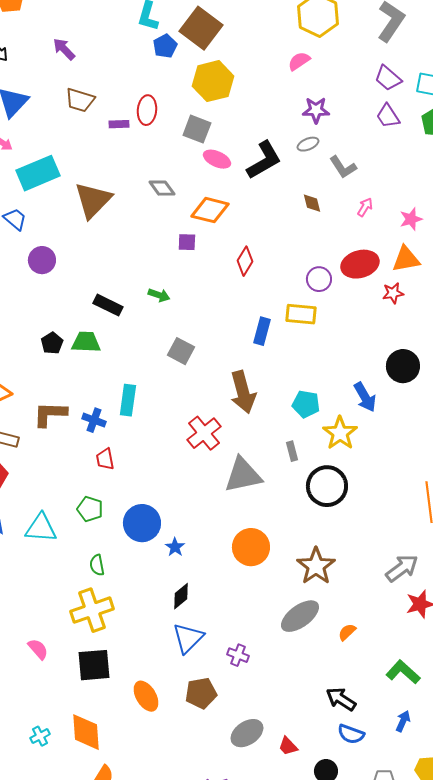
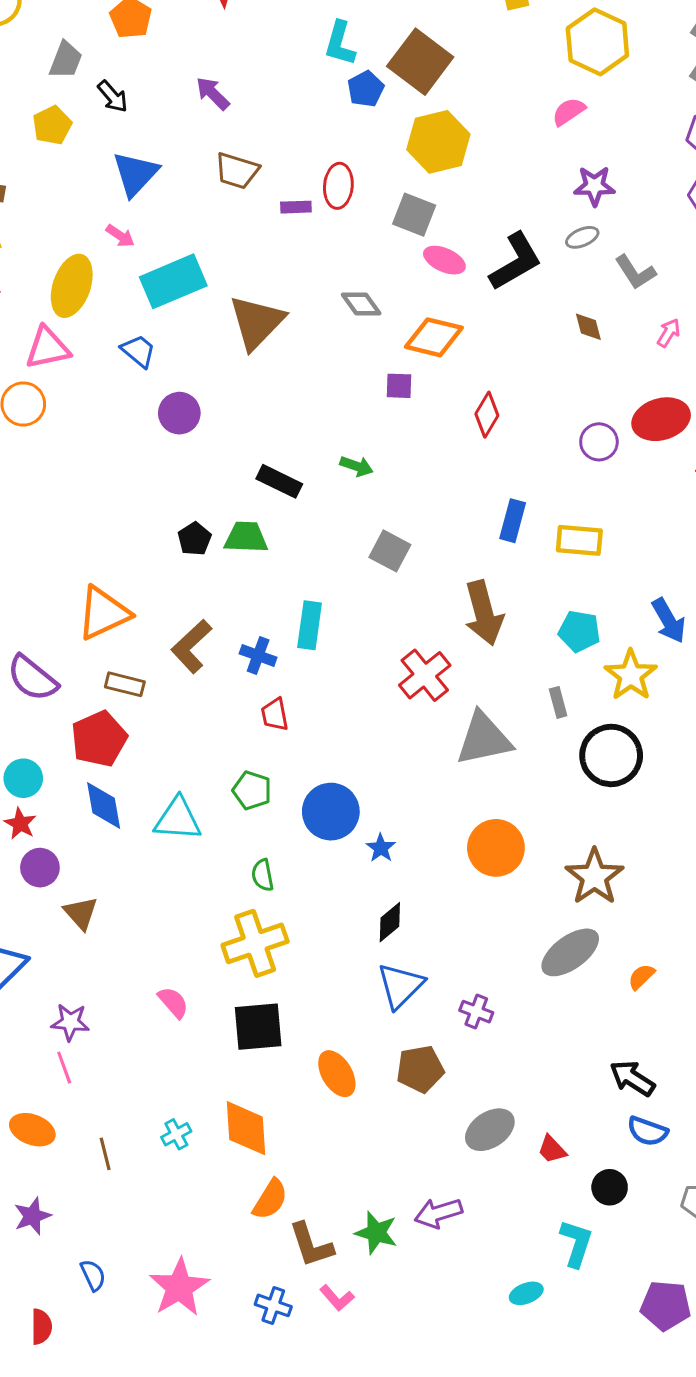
yellow rectangle: (301, 314) -> (579, 540), moved
brown L-shape: (50, 414) -> (191, 646), turned -45

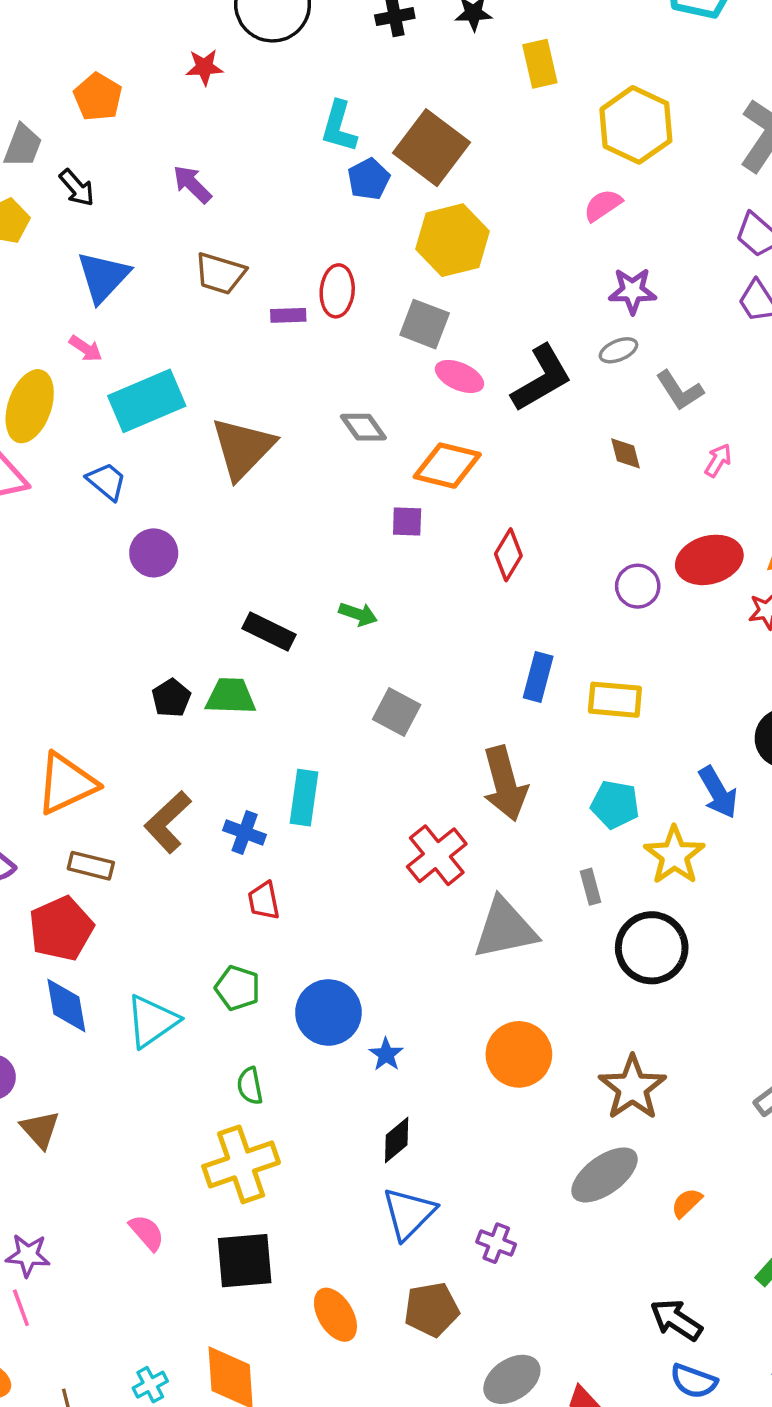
cyan triangle: (178, 819) -> (152, 1021), turned -39

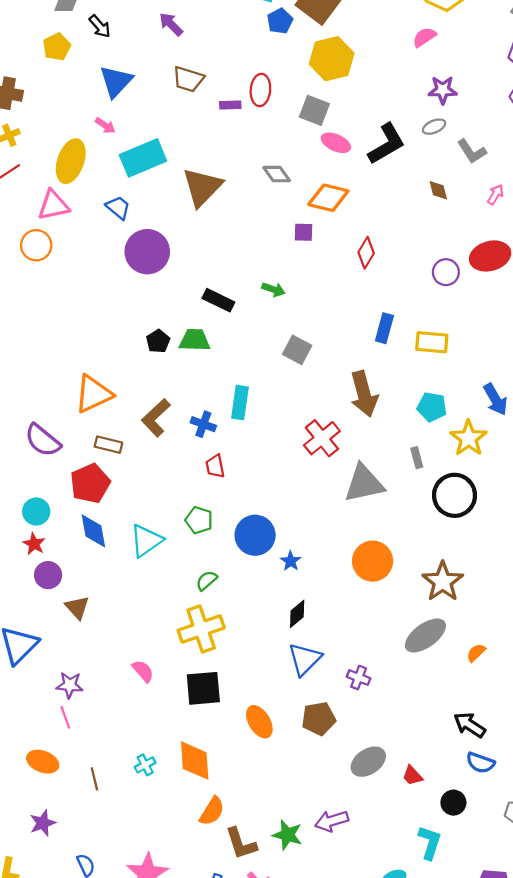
purple circle: (154, 553) -> (147, 252), size x1.5
green semicircle: (250, 1086) -> (207, 581), turned 60

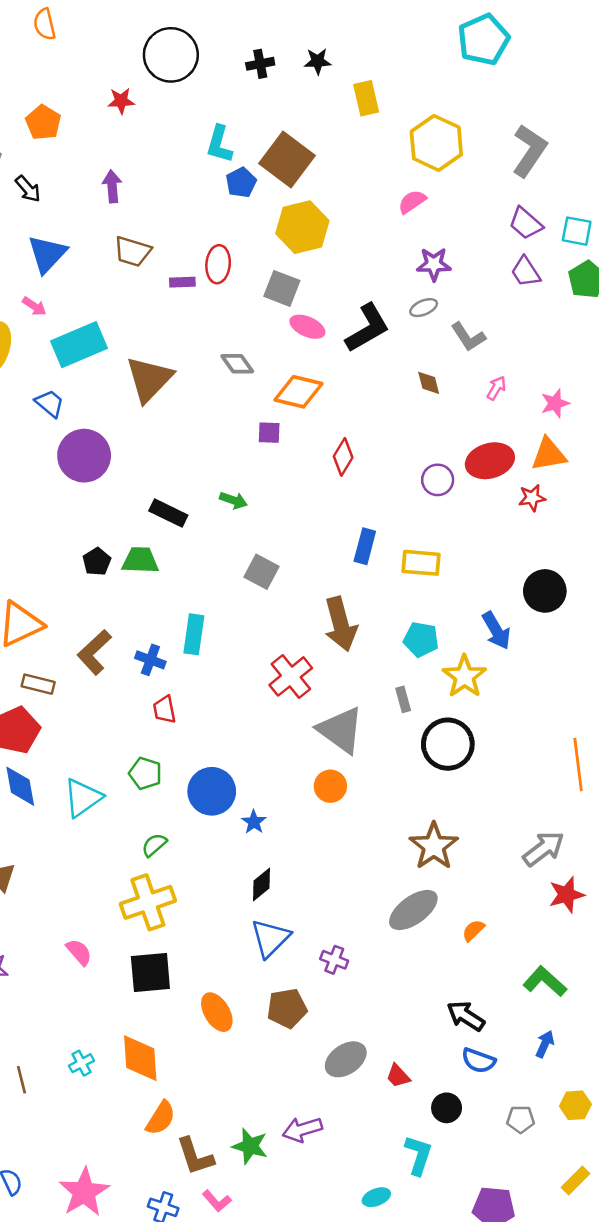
purple arrow: (171, 24) -> (112, 186), turned 40
gray triangle: (364, 483) -> (341, 730), turned 48
orange circle: (373, 561) -> (330, 786), moved, size x0.7

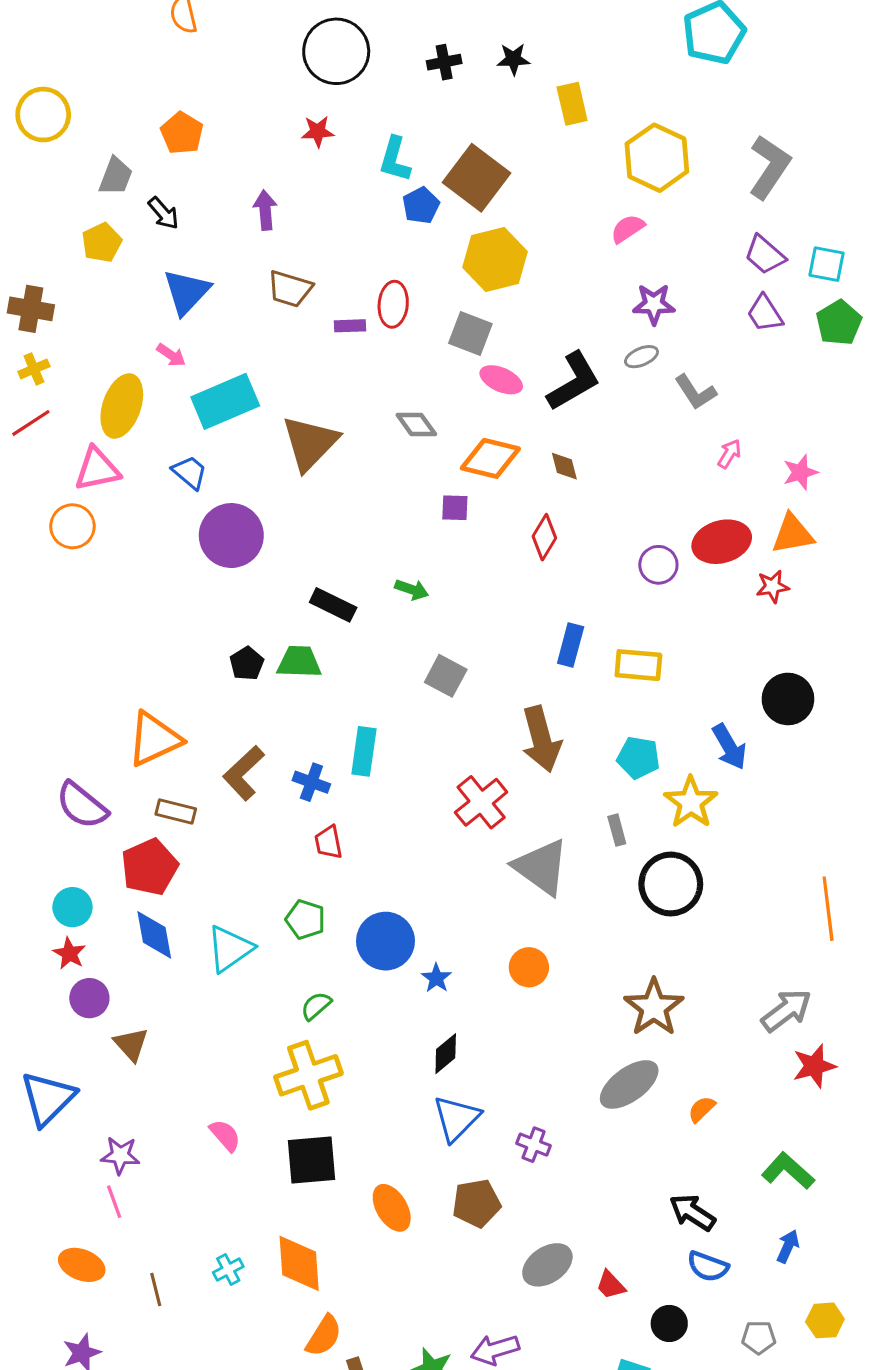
red star: (121, 101) -> (318, 132), moved
brown diamond: (429, 383) -> (564, 466), moved
orange circle: (330, 786) -> (529, 967), moved

